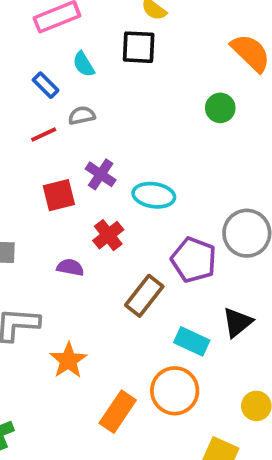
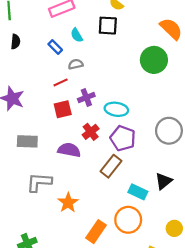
green circle: (220, 108) -> (154, 60), size x1.6
red line: (44, 134) -> (61, 82), moved
purple cross: (101, 174) -> (86, 97), turned 35
purple pentagon: (194, 260) -> (123, 138), moved
purple semicircle: (70, 267) -> (69, 150), size x1.5

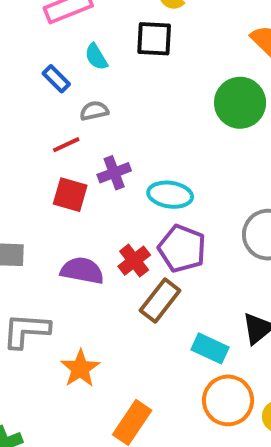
red square: (63, 109) -> (70, 195), turned 30
red cross: (91, 132) -> (134, 261), moved
orange circle: (128, 220) -> (228, 400), moved

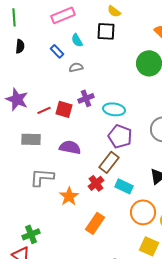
red line: (66, 145) -> (44, 110), moved
red cross: (134, 261) -> (96, 183), moved
cyan rectangle: (210, 348) -> (124, 186), moved

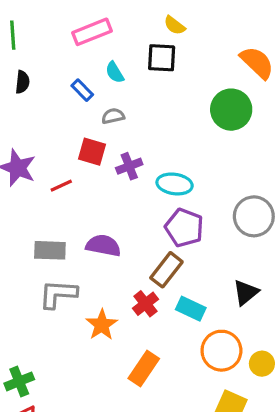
red square: (64, 109) -> (92, 152), moved
gray rectangle: (31, 139) -> (50, 250), moved
green cross: (31, 234) -> (19, 381), moved

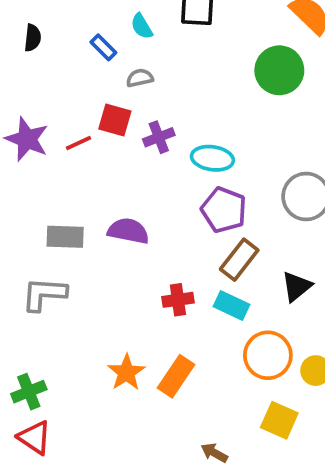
red line: (61, 186) -> (79, 143), moved
brown rectangle: (166, 270) -> (239, 260), moved
gray L-shape: (58, 294) -> (44, 294), moved
red cross: (145, 304) -> (178, 300), turned 30
orange star: (102, 325) -> (126, 372), moved

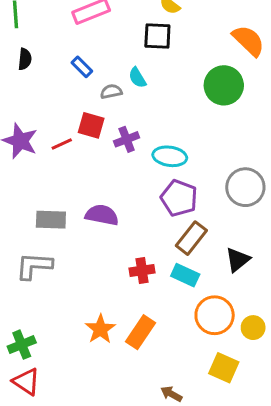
cyan semicircle: (142, 26) -> (137, 78), moved

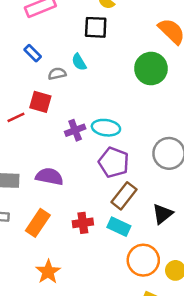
purple cross: (127, 139) -> (75, 130), moved
orange rectangle: (140, 332) -> (38, 223), moved

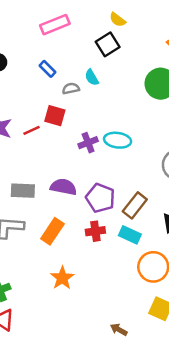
black square: (96, 27) -> (108, 44), turned -35
purple pentagon: (114, 162) -> (100, 198), moved

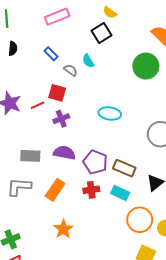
gray semicircle: (71, 89) -> (71, 70), turned 48
purple cross: (88, 143) -> (61, 119), moved
brown rectangle: (135, 205) -> (124, 168), turned 75

